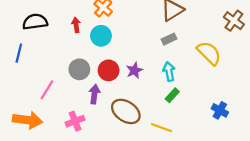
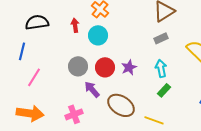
pink line: (47, 90) -> (34, 77), moved
purple arrow: (94, 94) -> (92, 89), turned -48

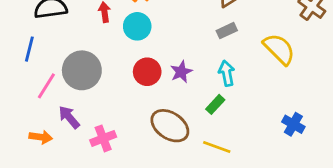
gray circle: (78, 66) -> (82, 70), moved, size x1.4
purple arrow: (92, 89) -> (69, 117), moved
green rectangle: (164, 90) -> (215, 104), moved
orange arrow: (30, 113) -> (41, 137), size x0.6

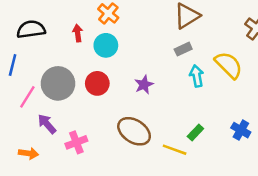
red circle: (147, 72) -> (97, 83), moved
cyan arrow: (227, 73) -> (197, 76), moved
green rectangle: (215, 104) -> (195, 133), moved
orange arrow: (41, 137) -> (29, 153), moved

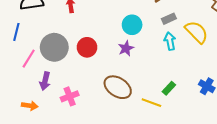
cyan circle: (106, 45) -> (132, 25), moved
gray rectangle: (183, 49) -> (169, 19), moved
purple arrow: (47, 124) -> (45, 81), turned -126

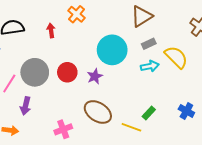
cyan circle: (132, 25) -> (112, 50), size x1.5
cyan arrow: (170, 41) -> (150, 66), turned 90
purple star: (126, 48) -> (95, 76), moved
pink cross: (70, 96) -> (63, 129), moved

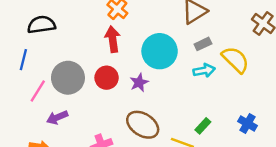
red arrow: (51, 31) -> (113, 39), moved, size x1.5
purple arrow: (26, 106) -> (57, 117), turned 54

